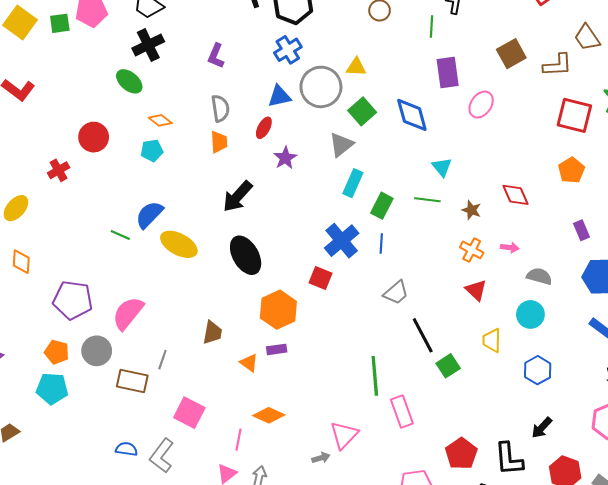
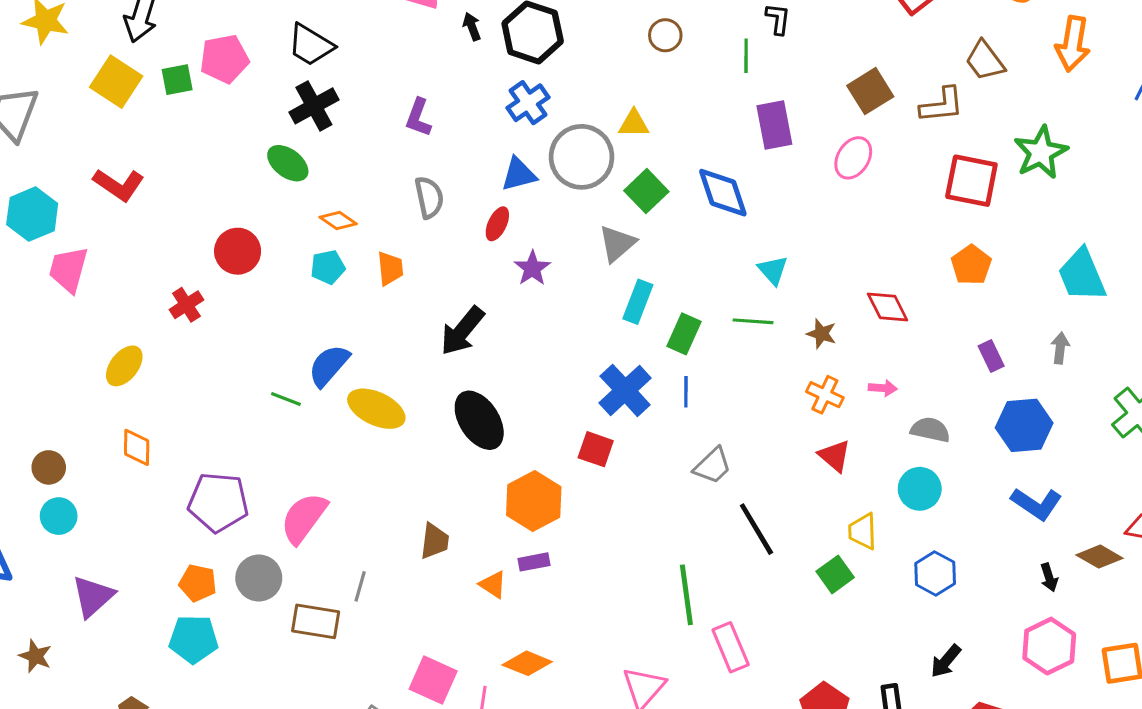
pink ellipse: (481, 105) -> (853, 158), moved
orange trapezoid: (219, 142) -> (390, 268), moved
green square: (448, 366) -> (835, 574), moved
pink square: (189, 413) -> (433, 680), moved

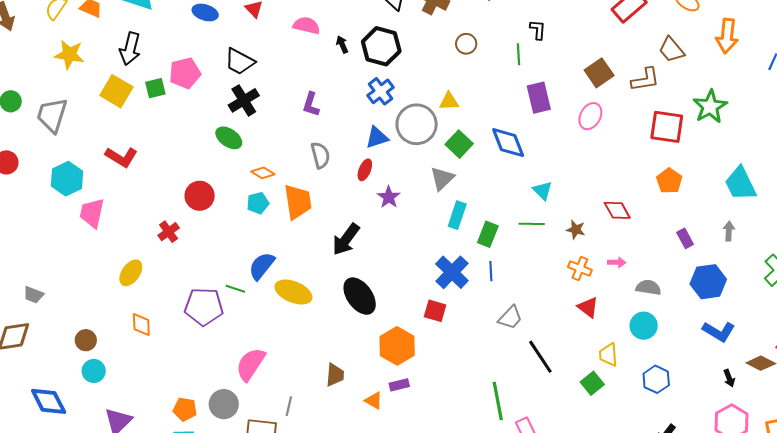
orange trapezoid: (390, 268) -> (298, 202), size x1.6
purple pentagon: (218, 502) -> (204, 307), moved

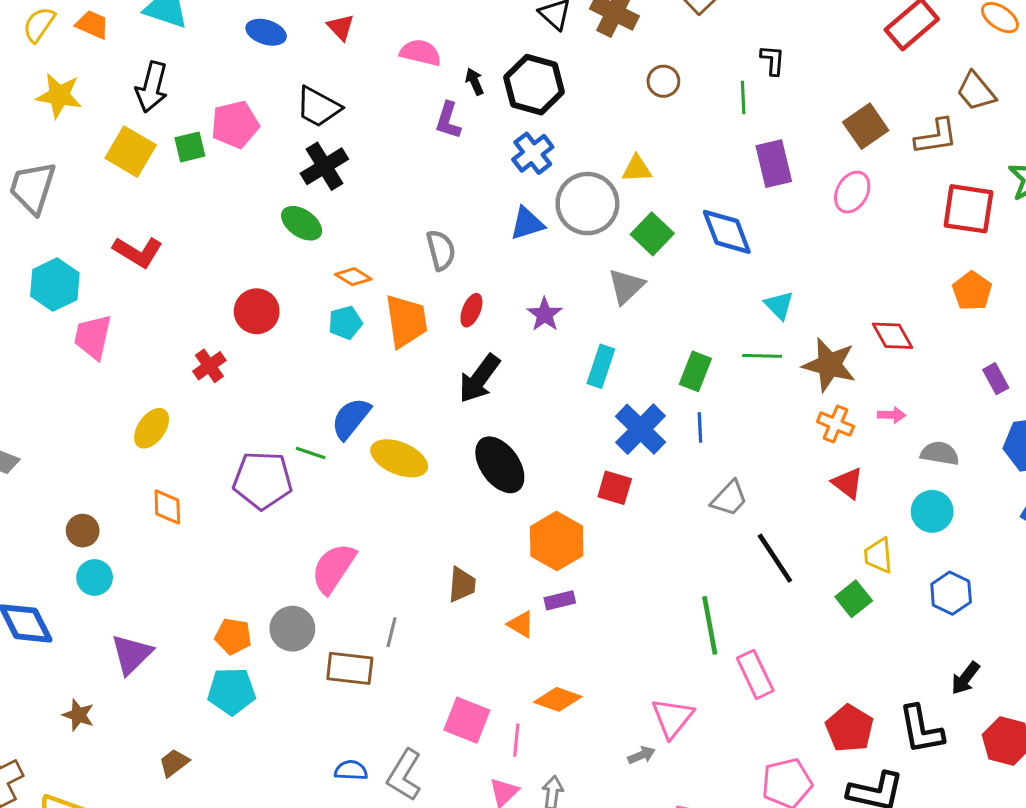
purple L-shape: (311, 104) -> (448, 120), moved
red ellipse: (365, 170) -> (471, 310), moved
cyan rectangle: (457, 215) -> (601, 366), moved
brown star: (576, 230) -> (829, 365), size x1.8

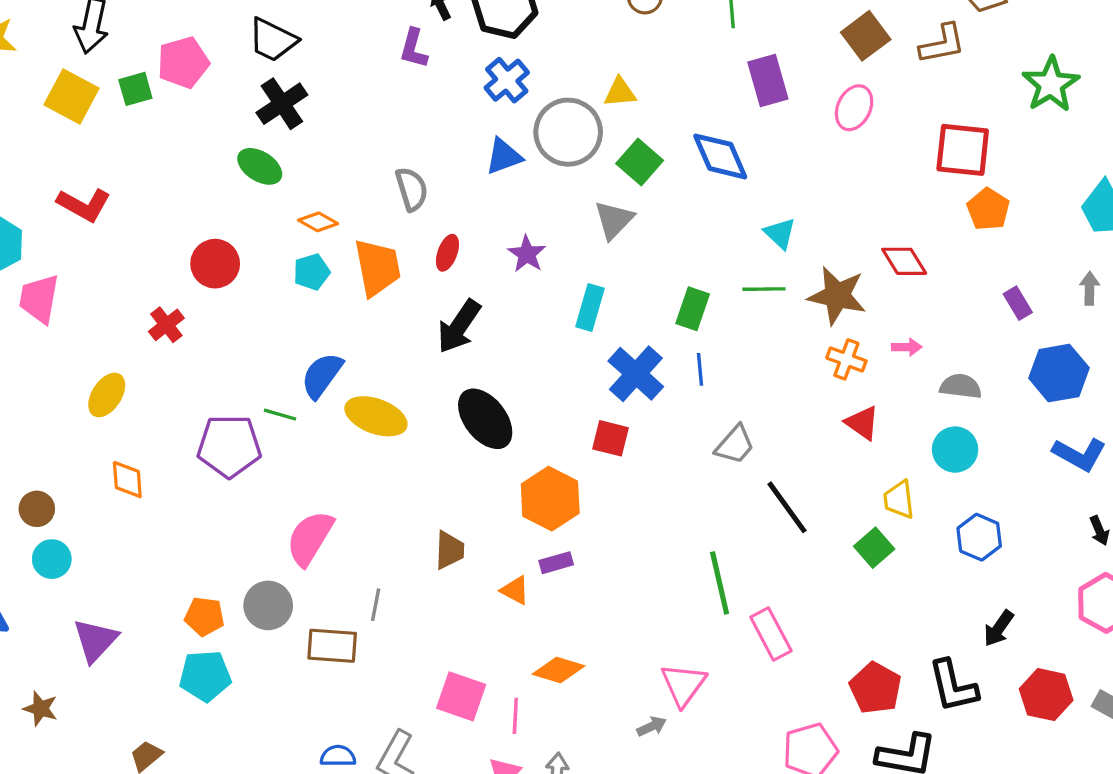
red square: (968, 209) -> (963, 150), moved

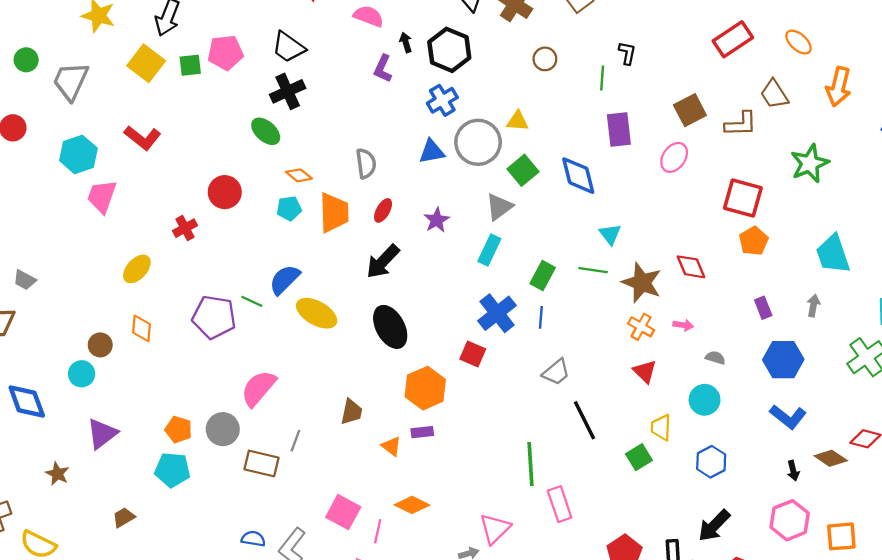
cyan rectangle: (590, 307) -> (489, 250), moved
gray semicircle: (961, 386) -> (715, 358), size x0.7
brown circle: (37, 509) -> (100, 345), moved
black arrow: (999, 628) -> (714, 526), size x1.4

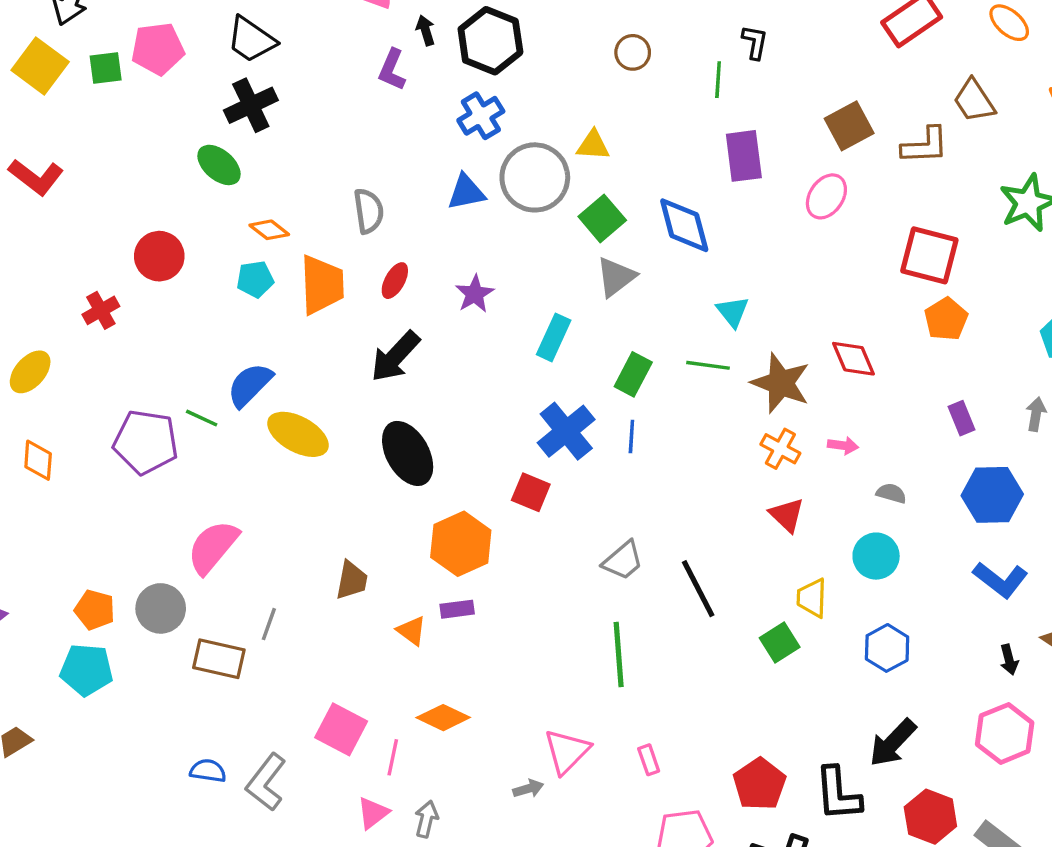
gray triangle: (499, 207) -> (616, 277), moved
gray trapezoid: (556, 372) -> (623, 560), moved
pink rectangle: (560, 504) -> (649, 760), moved, size x0.6

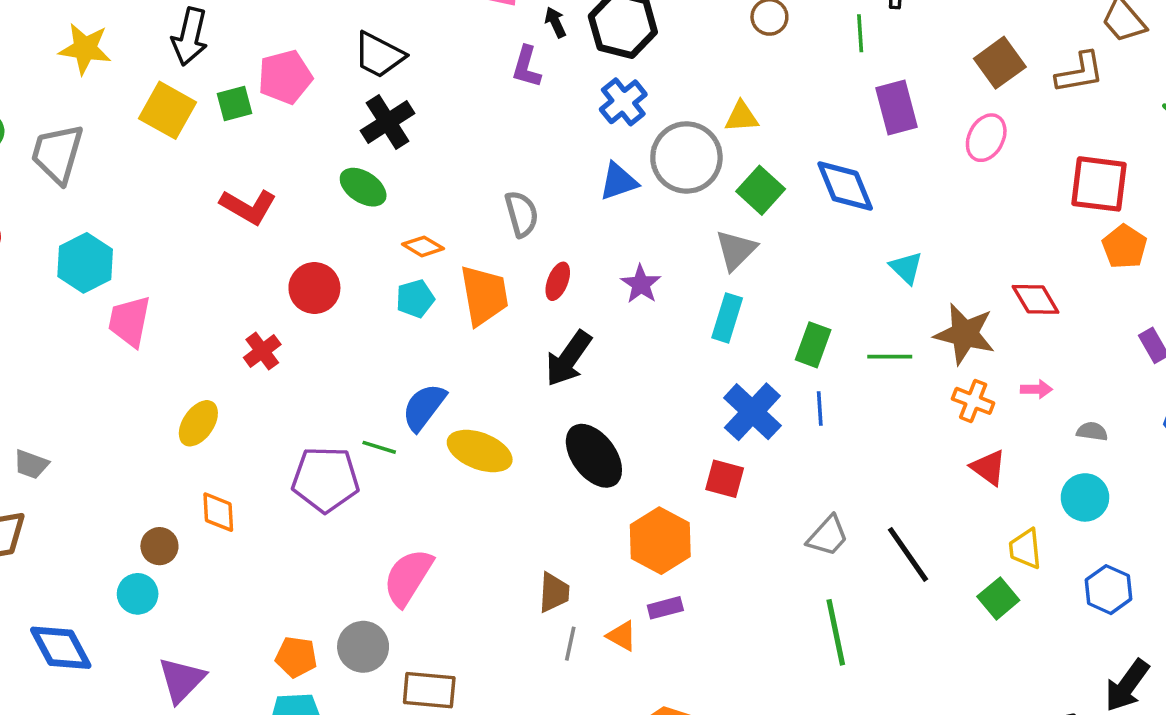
red L-shape: (36, 177) -> (248, 207), moved
gray triangle: (616, 277) -> (736, 250), moved
green line: (708, 365) -> (890, 357), moved
gray line: (269, 624) -> (570, 644), moved

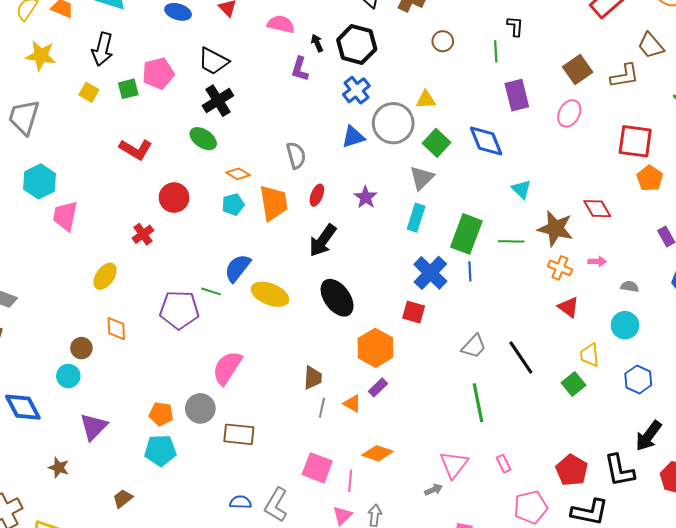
yellow square: (167, 110) -> (89, 92), size x0.6
green rectangle: (813, 345) -> (466, 234), size x1.5
purple rectangle: (665, 608) -> (378, 387), turned -30

